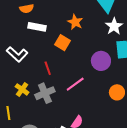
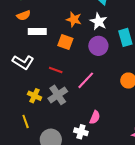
white star: (114, 26) -> (99, 22), moved
purple circle: (101, 61) -> (98, 46), moved
red line: (48, 68) -> (56, 70), turned -40

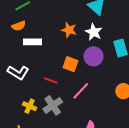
orange square: (65, 42) -> (70, 64), moved

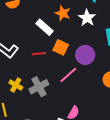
white rectangle: (32, 42) -> (45, 27), moved, turned 36
purple circle: (93, 56) -> (85, 55), moved
red line: (51, 80) -> (39, 54), moved, turned -32

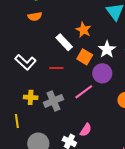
white star: (87, 18) -> (107, 49), moved
orange square: (61, 47) -> (85, 57), moved
yellow cross: (16, 85) -> (31, 97), turned -32

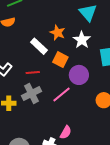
white star: (107, 49) -> (82, 40), moved
gray cross: (53, 101) -> (31, 93), moved

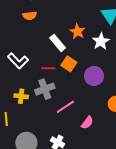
orange square: (60, 60) -> (69, 64), moved
pink line: (61, 95) -> (65, 107), moved
pink semicircle: (66, 132) -> (87, 123), moved

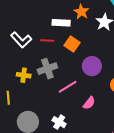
white rectangle: (58, 43) -> (61, 23), turned -48
red line: (48, 68) -> (47, 40), moved
purple circle: (94, 76) -> (92, 66), moved

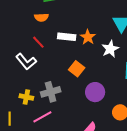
white rectangle: (61, 23) -> (67, 37), moved
red line: (47, 40) -> (38, 42), moved, turned 40
pink line: (68, 87) -> (42, 117), moved

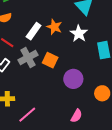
white rectangle: (67, 37) -> (34, 31), turned -48
gray cross: (51, 92) -> (28, 57), moved

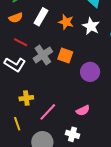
white rectangle: (34, 31) -> (41, 17), moved
pink semicircle: (76, 116) -> (83, 110), moved, turned 40

